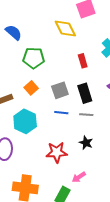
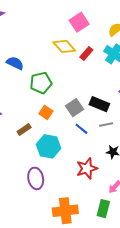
red rectangle: (83, 61) -> (86, 53), moved, turned 72
black rectangle: (85, 93) -> (99, 104), turned -36
blue line: (61, 113) -> (81, 129), turned 48

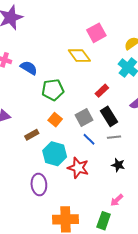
red rectangle: (86, 53) -> (102, 91), moved
black rectangle: (99, 104) -> (109, 116), turned 30
red star: (87, 168) -> (78, 168), moved, turned 30

